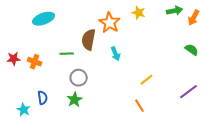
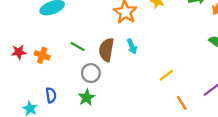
brown semicircle: (89, 40) -> (106, 50), moved
green line: (67, 54) -> (78, 46), turned 32
orange line: (140, 106) -> (182, 103), moved

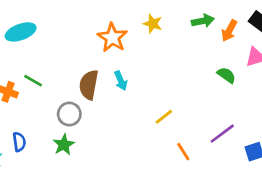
green line: (78, 46) -> (33, 81), moved

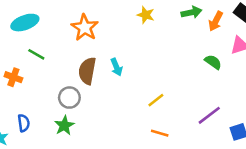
orange star: (112, 38) -> (85, 28), moved
green line: (33, 81) -> (36, 54), moved
orange line: (183, 152) -> (160, 133), moved, turned -42

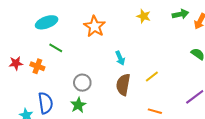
brown semicircle: (87, 71) -> (123, 85), moved
yellow line: (156, 100) -> (152, 76), moved
blue semicircle: (24, 123) -> (46, 103), size x1.5

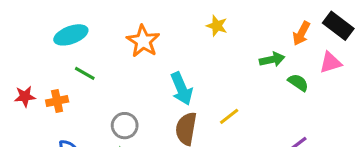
green arrow: (180, 14) -> (272, 60), moved
cyan arrow: (120, 58) -> (182, 89), size x1.5
orange cross: (37, 66) -> (57, 101), turned -32

